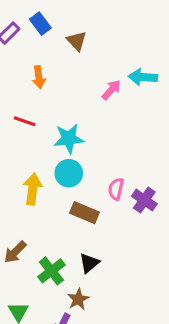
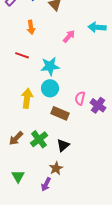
pink arrow: (111, 90) -> (69, 36), moved
green cross: (51, 271) -> (39, 139), moved

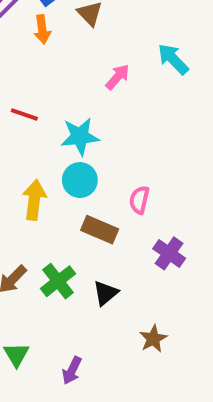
orange arrow: (31, 27) -> (42, 29), moved
cyan arrow: (97, 27) -> (173, 59), turned 42
purple cross: (98, 105) -> (169, 253), moved
brown star: (56, 168) -> (153, 339), moved

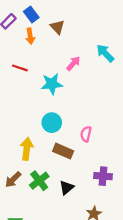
red line: (24, 115) -> (20, 68), moved
cyan star: (80, 136) -> (52, 84), moved
yellow arrow: (34, 200) -> (27, 149), moved
purple cross: (169, 253) -> (103, 176), moved, turned -30

